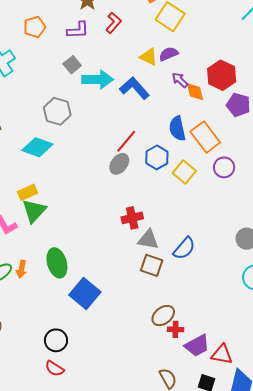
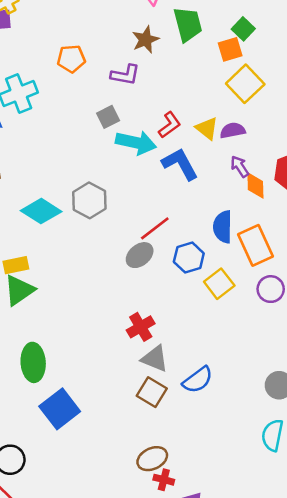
red L-shape: (113, 23) -> (170, 125), moved
gray hexagon: (57, 111) -> (89, 200), moved
red cross: (132, 218) -> (141, 327), turned -30

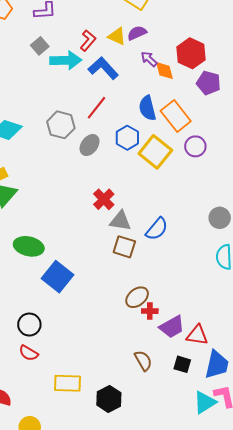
gray hexagon: (89, 200) -> (61, 125), moved
red line: (155, 228) -> (97, 108), moved
yellow square: (219, 284) -> (155, 152), size x1.4
green ellipse: (33, 362) -> (29, 246), turned -60

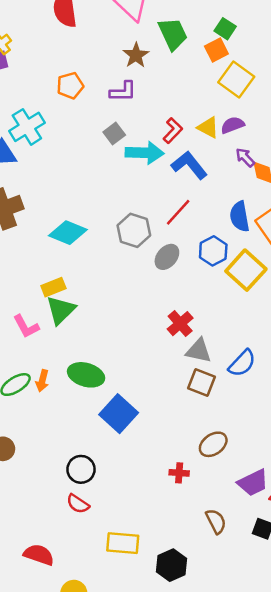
red cross: (150, 311) -> (179, 473), moved

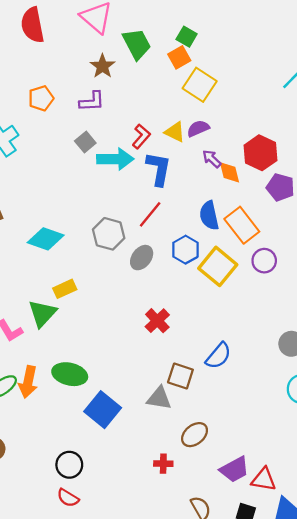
blue L-shape: (189, 165) -> (159, 169), turned 52
yellow rectangle: (53, 287) -> (65, 289), moved
gray triangle: (199, 351) -> (159, 398), moved
orange arrow: (42, 381) -> (28, 382), size x1.5

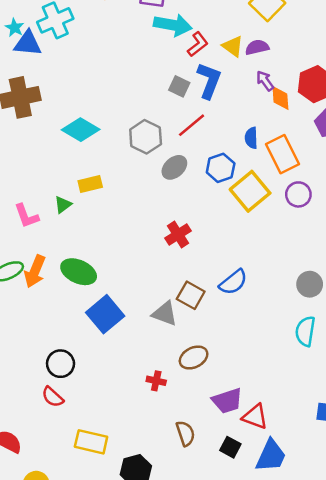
gray square: (85, 142) -> (179, 86), moved, turned -36
cyan arrow: (115, 159) -> (173, 25), moved
blue semicircle: (209, 216) -> (251, 138), size x0.7
green triangle: (42, 313) -> (63, 205), size x0.6

